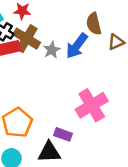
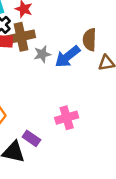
brown cross: (27, 39) -> (21, 37), turned 32
pink cross: (92, 105) -> (67, 118), size x0.7

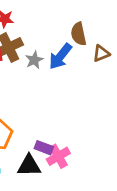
pink cross: (67, 118) -> (58, 156), moved

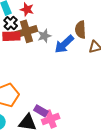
gray star: (34, 60) -> (44, 36), moved

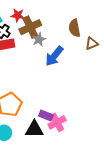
brown cross: (26, 31) -> (30, 27), moved
blue arrow: (64, 44) -> (54, 56), moved

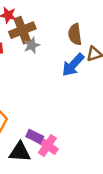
blue arrow: (54, 56) -> (73, 65), moved
pink cross: (57, 122) -> (47, 145), turned -30

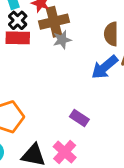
purple rectangle: (35, 136) -> (79, 118), moved

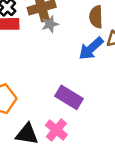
purple rectangle: (79, 118) -> (69, 97), size x1.5

